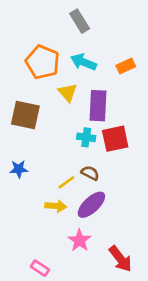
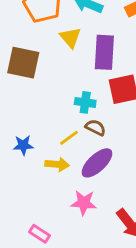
cyan cross: (86, 137) -> (85, 102), moved
blue star: (19, 169) -> (23, 145), moved
pink star: (80, 240) -> (84, 203), turned -30

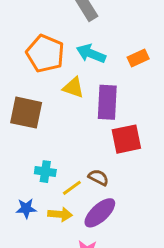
yellow triangle: (70, 38) -> (73, 88), turned -30
cyan cross: (85, 102) -> (45, 172), moved
blue star: (23, 145) -> (26, 208), moved

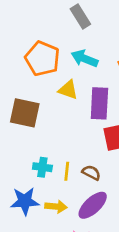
yellow line: (72, 188) -> (67, 171), moved, turned -48
blue star: (26, 208) -> (25, 201), size x1.5

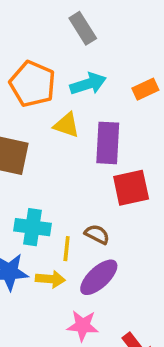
cyan arrow: (84, 59) -> (88, 84), turned 140
cyan cross: (42, 167) -> (33, 227), size x1.4
yellow line: (67, 171) -> (67, 249), moved

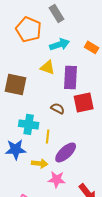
orange pentagon: (33, 84) -> (29, 29), moved
orange rectangle: (145, 89) -> (92, 47), turned 56
brown semicircle: (97, 234) -> (58, 108), moved
yellow arrow: (50, 279) -> (40, 163), moved

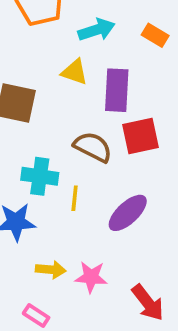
brown semicircle: (58, 108) -> (93, 147), size x1.5
purple ellipse: (66, 152) -> (128, 213), moved
yellow arrow: (40, 163) -> (51, 270), moved

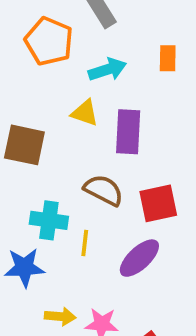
orange rectangle: (155, 35) -> (168, 58), moved, turned 60
red square: (140, 136) -> (158, 203), moved

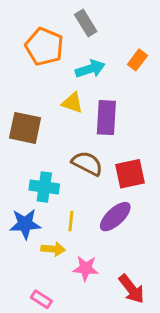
orange rectangle: (168, 58) -> (137, 60), turned 36
yellow line: (85, 243) -> (71, 221), moved
yellow arrow: (60, 316) -> (53, 249), moved

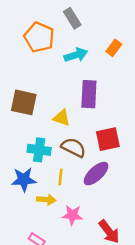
yellow triangle: (72, 103) -> (62, 118), moved
brown semicircle: (87, 163) -> (73, 147), moved

